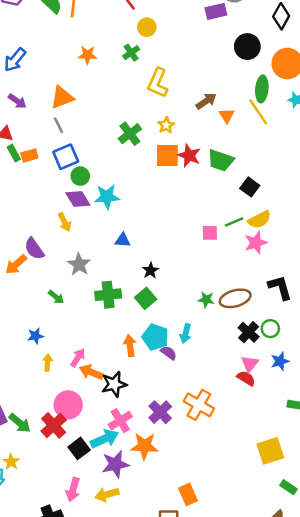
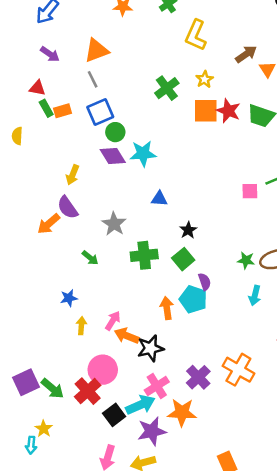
yellow arrow: (65, 222) -> (73, 175), moved, turned 48
cyan arrow: (186, 333) -> (255, 296), moved
purple semicircle: (169, 353) -> (205, 282), moved, turned 35

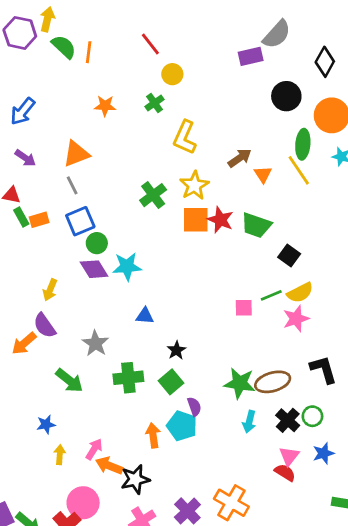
yellow star: (205, 79) -> (194, 185), size x1.5
green arrow: (90, 258) -> (69, 380), size x1.5
green star: (246, 260) -> (240, 383), size x1.6

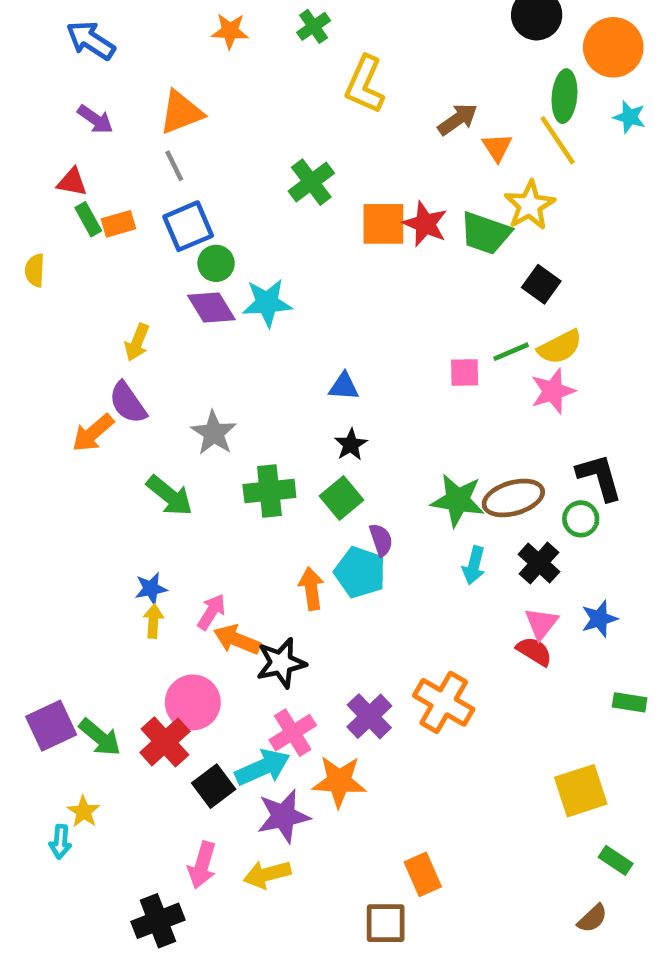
blue arrow: (23, 111) -> (91, 40), turned 84
yellow star: (194, 185) -> (530, 205), moved
blue triangle: (145, 316) -> (344, 386), moved
green circle: (312, 416) -> (581, 519), moved
blue star: (46, 424) -> (151, 589), moved

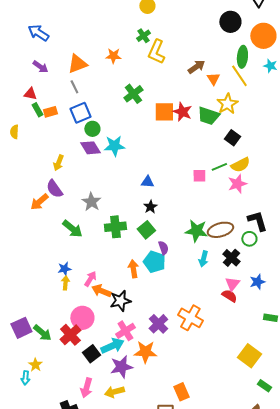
green cross: (314, 26) -> (143, 36), moved
orange star: (230, 31) -> (113, 56), moved
yellow square: (581, 791) -> (249, 356), turned -35

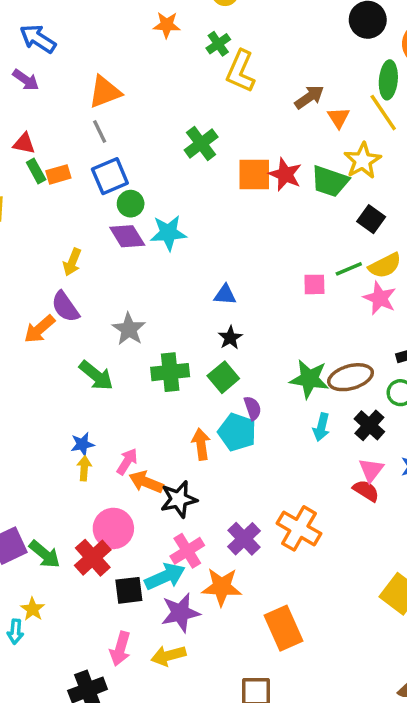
orange star: (113, 56) -> (167, 25), moved
purple arrow: (40, 67) -> (26, 80), moved
pink star: (237, 184) -> (380, 298), turned -30
black square: (91, 354) -> (129, 590), turned 30
orange rectangle: (181, 392) -> (284, 628), moved, size x1.4

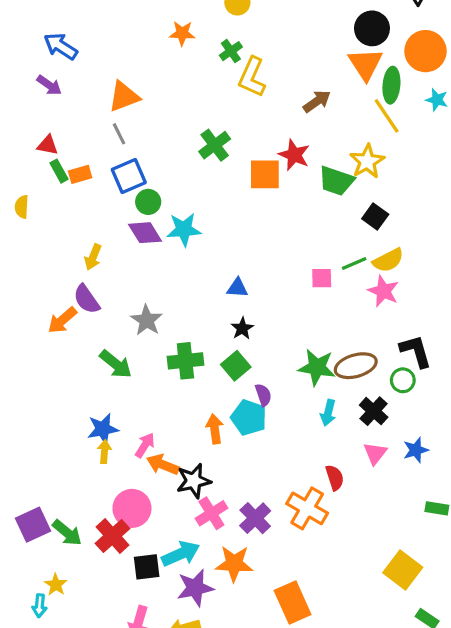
orange triangle: (339, 118) -> (365, 64), moved, size x1.6
red star: (285, 174) -> (294, 155), moved
blue star: (82, 444) -> (103, 429), size x1.4
red semicircle: (366, 491) -> (335, 478), moved, turned 40
pink cross: (187, 551) -> (211, 513), moved

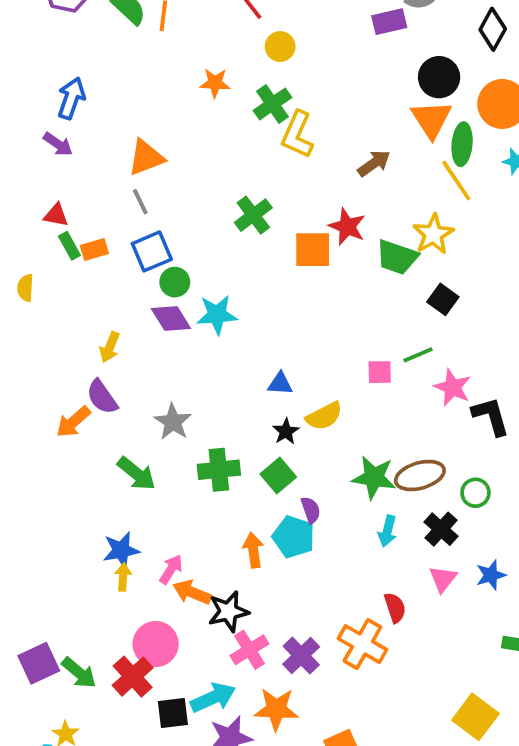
blue arrow: (61, 46) -> (71, 98), turned 76
green cross: (231, 51) -> (272, 104), size x1.4
yellow semicircle: (388, 260) -> (324, 416), moved
black L-shape: (416, 351) -> (491, 416), moved

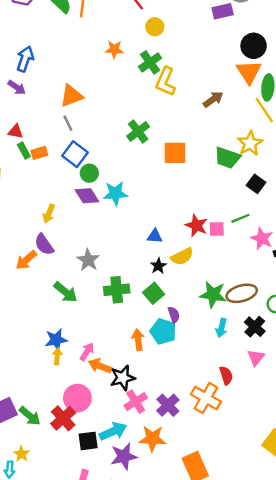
red star: (347, 227) -> (196, 225), moved
blue square: (152, 251) -> (75, 154), turned -30

